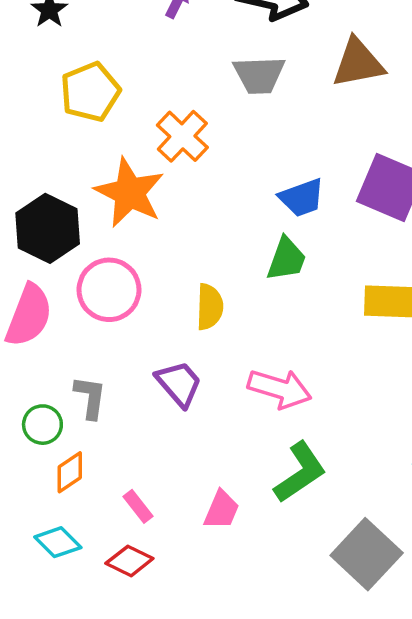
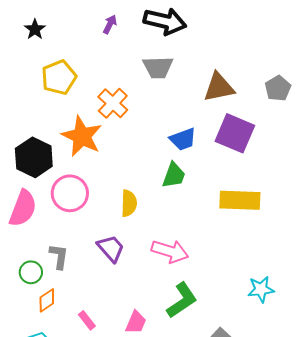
brown triangle: (358, 63) -> (219, 87), moved

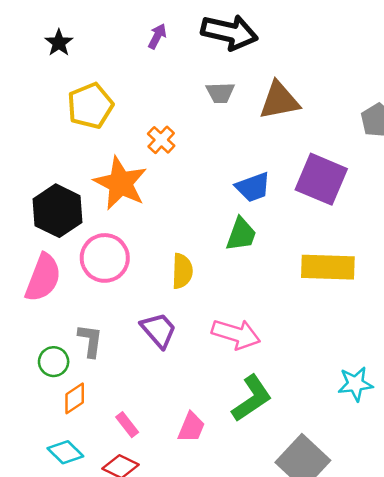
gray trapezoid: (158, 67) -> (220, 93), size x0.7
brown triangle: (219, 87) -> (279, 100), moved
orange cross: (113, 103) -> (161, 140), size x0.7

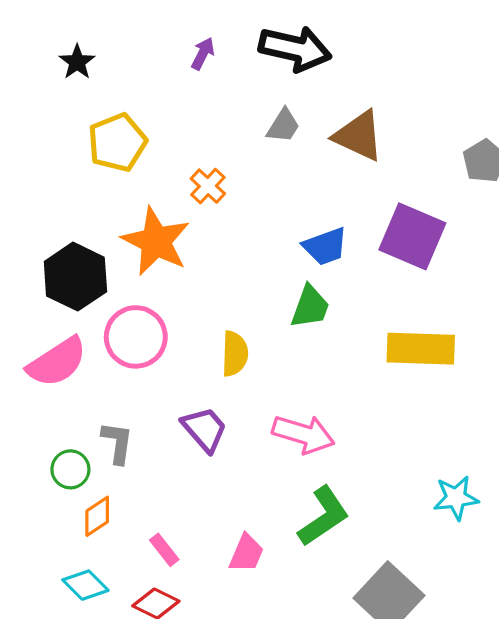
gray trapezoid: (220, 93) -> (283, 126), turned -56
brown triangle: (279, 100) -> (359, 136), turned 36
pink semicircle: (43, 278) -> (57, 362), turned 36

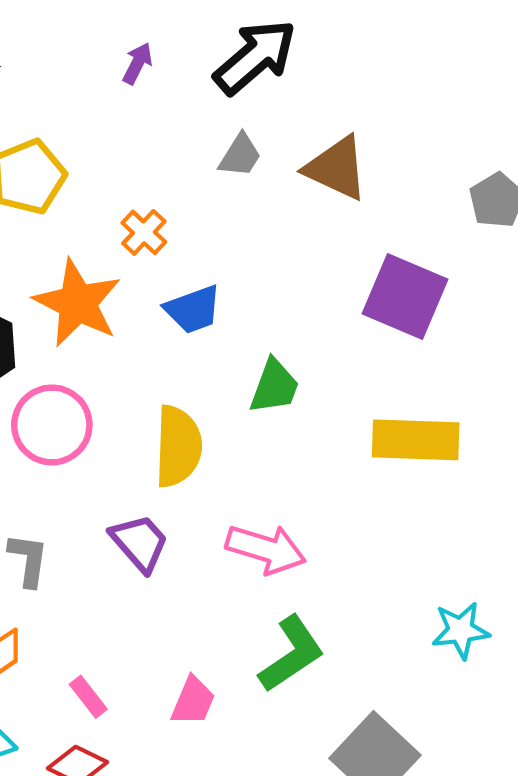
black arrow: (295, 49) -> (255, 57), turned -54
blue trapezoid: (325, 246) -> (193, 309), moved
yellow semicircle: (235, 354) -> (178, 446), size x1.4

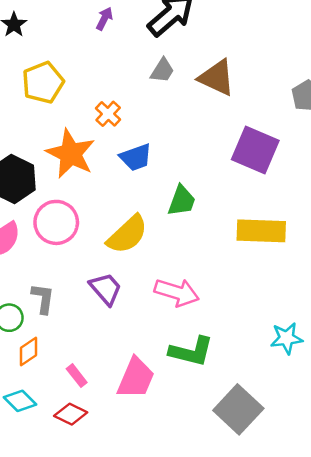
yellow semicircle: (178, 446) -> (127, 234), turned 45
green L-shape: (292, 654) -> (191, 351), turned 48
pink trapezoid: (193, 701) -> (136, 378), size x1.5

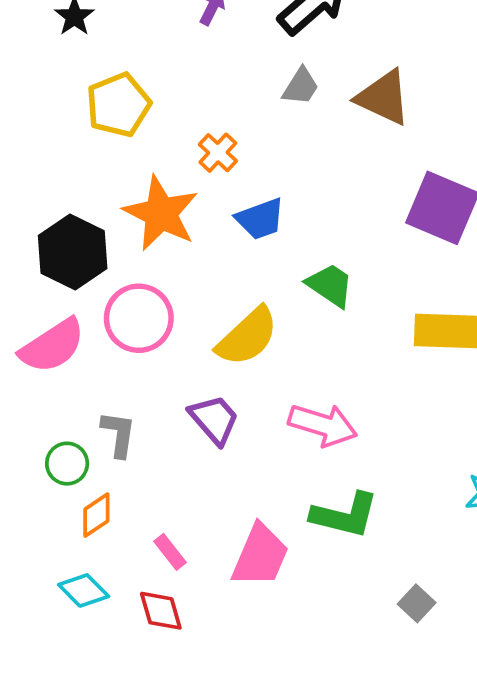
green trapezoid: (182, 201) -> (330, 285), turned -76
gray square: (238, 409) -> (417, 603), size x0.5
red diamond: (71, 414) -> (161, 611), turned 48

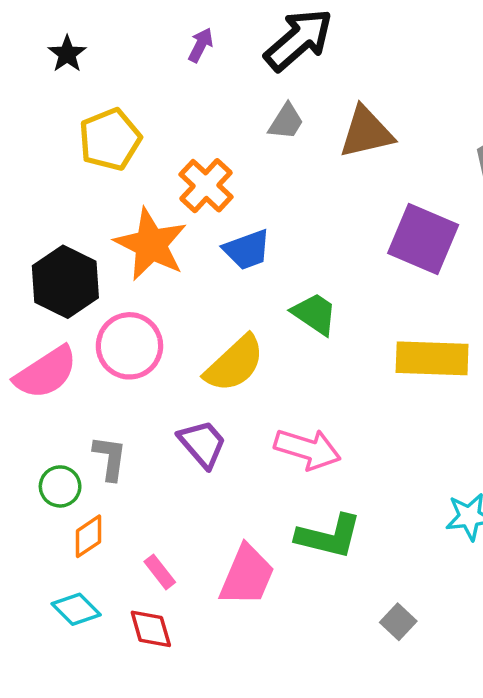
brown triangle: (383, 97) -> (366, 132), turned -38
orange cross: (218, 153) -> (206, 186), size x1.4

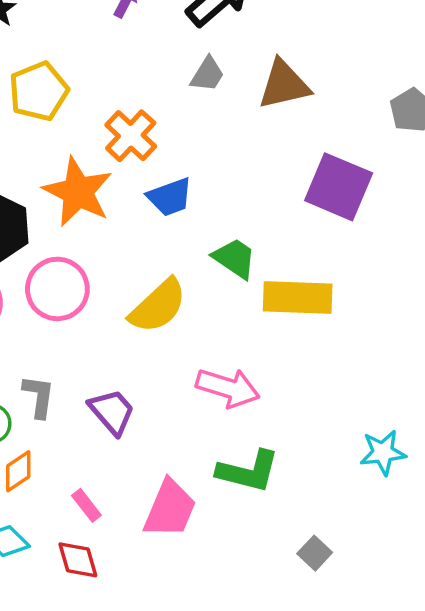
yellow rectangle: (432, 358) -> (298, 297), moved
purple trapezoid: (202, 444) -> (112, 412), moved

